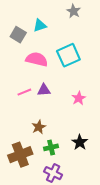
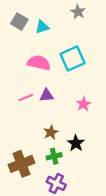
gray square: (18, 35) -> (19, 22), moved
brown star: (39, 127) -> (51, 132), moved
black star: (80, 142) -> (76, 143), moved

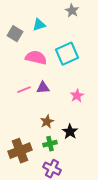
gray square: (19, 22) -> (15, 34), moved

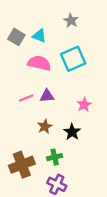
gray star: (72, 11) -> (71, 21), moved
cyan triangle: (39, 25) -> (39, 36), moved, turned 40
brown star: (47, 122) -> (45, 126), moved
black star: (70, 132) -> (72, 132), moved

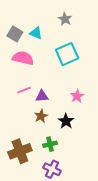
pink semicircle: (39, 63) -> (23, 58), moved
purple triangle: (47, 96) -> (42, 96), moved

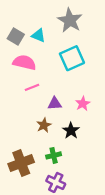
gray star: (65, 19) -> (70, 20), size x1.6
pink line: (24, 90) -> (32, 87), moved
purple triangle: (42, 96) -> (55, 104), moved

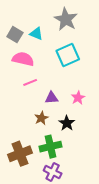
green cross: (54, 155) -> (51, 147), size x1.5

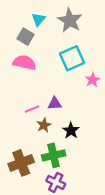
cyan triangle: (36, 34) -> (38, 19), moved, turned 48
gray square: (15, 35) -> (26, 37), moved
pink line: (30, 82) -> (32, 109), moved
pink star: (78, 98) -> (92, 80), moved

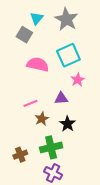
pink semicircle: (24, 63) -> (38, 64), moved
pink star: (92, 80) -> (78, 80), moved
purple triangle: (55, 104) -> (61, 98), moved
brown cross: (21, 163) -> (20, 155), size x0.6

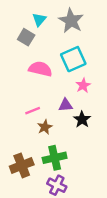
black star: (67, 124) -> (82, 119), moved
brown cross: (20, 155) -> (22, 165), size x1.5

